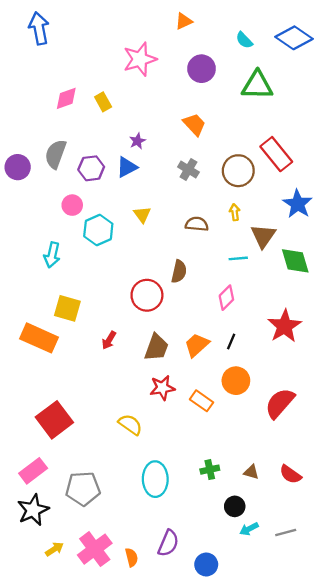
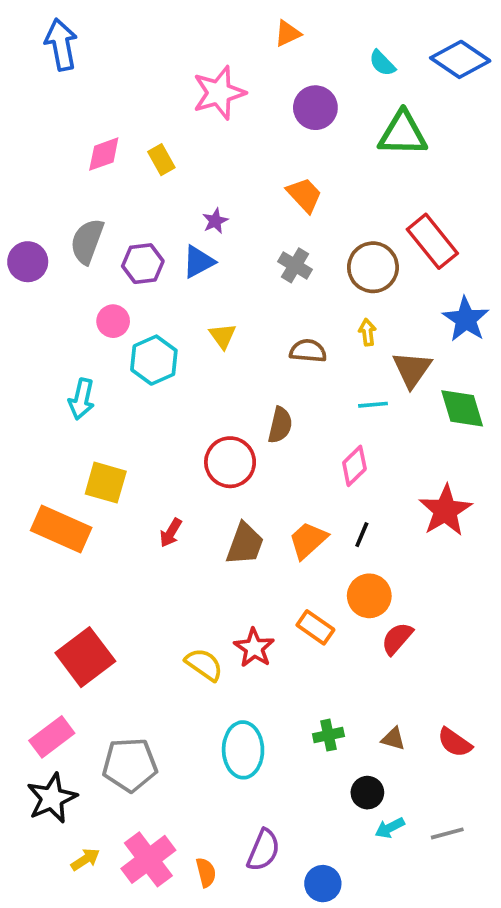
red star: (162, 388) -> (254, 648), moved, turned -30
red semicircle: (280, 403) -> (397, 639), moved, size x0.7

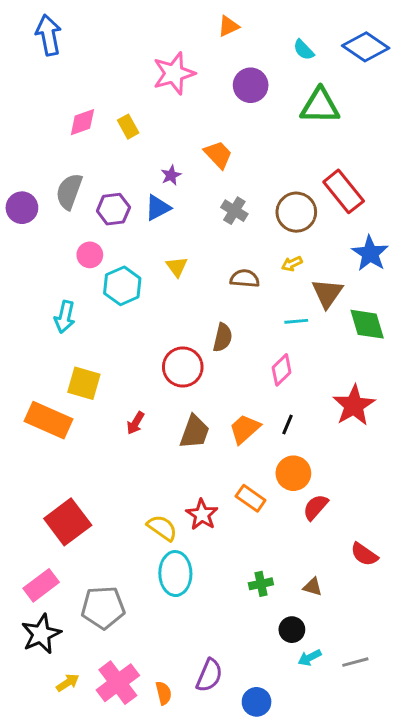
orange trapezoid: (304, 195) -> (218, 155), moved
yellow arrow: (367, 332) -> (292, 264), turned -108
red semicircle: (455, 742) -> (364, 554), moved
cyan ellipse: (243, 750) -> (175, 574), moved

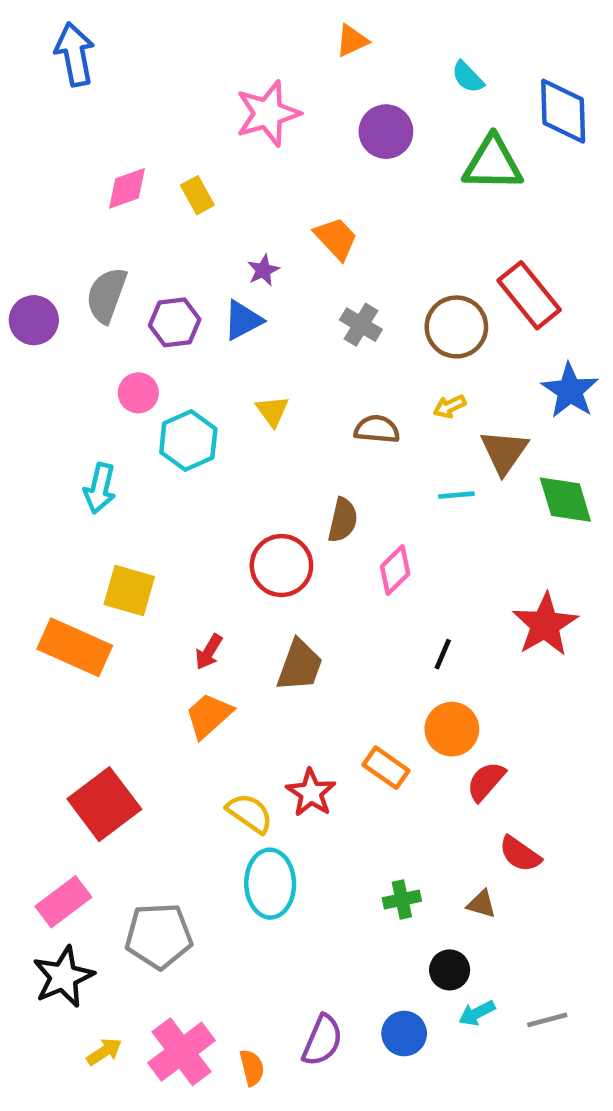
blue diamond: (366, 47) -> (563, 111), moved, turned 54
pink diamond: (282, 370) -> (395, 570), moved
orange trapezoid: (245, 429) -> (209, 715), moved
red semicircle: (364, 554) -> (520, 854), moved
blue circle: (257, 702) -> (404, 1034), moved

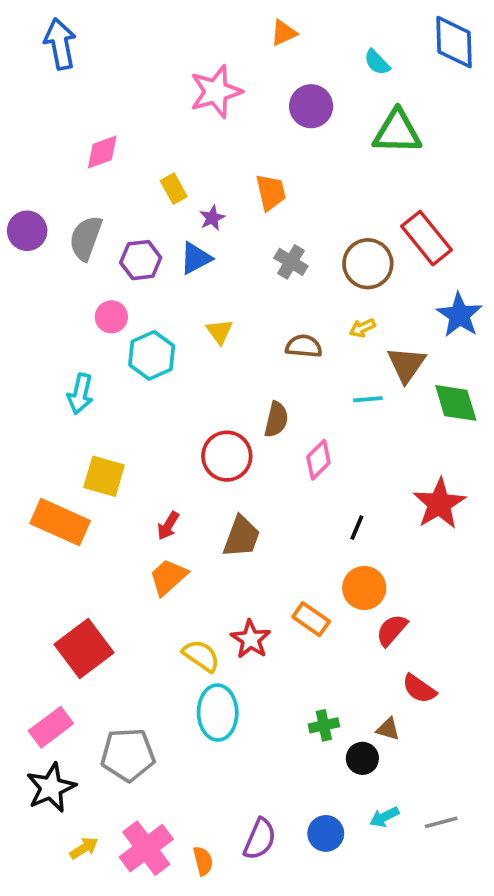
blue diamond: (563, 111) -> (454, 42), moved
yellow rectangle: (197, 195) -> (174, 189), moved
orange trapezoid: (336, 238) -> (271, 192), turned 30
purple circle: (34, 320) -> (27, 231), moved
black circle: (450, 970) -> (362, 758), moved

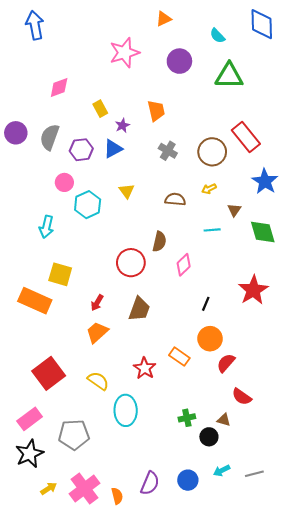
brown triangle: (406, 364) -> (234, 210), size x0.6
yellow semicircle: (201, 656) -> (98, 381), moved

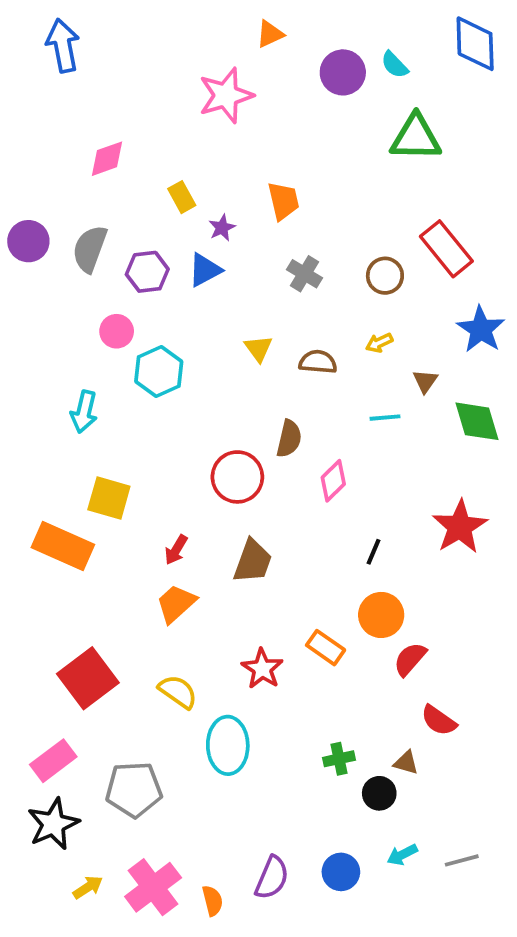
orange triangle: (164, 19) -> (270, 34), moved
purple circle: (179, 61) -> (343, 72), moved
brown circle: (212, 152) -> (385, 276), size x0.7
yellow triangle: (127, 191) -> (258, 349), moved

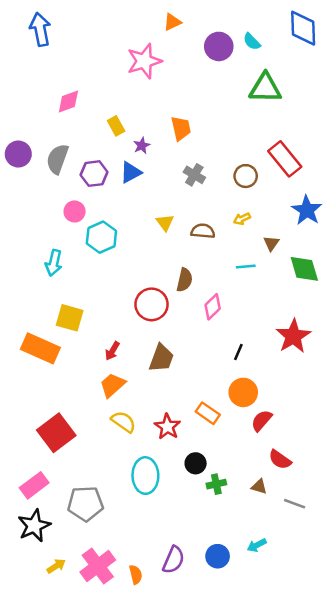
yellow semicircle: (178, 692) -> (123, 422), moved
black circle: (379, 793) -> (196, 463), moved
gray line: (462, 860) -> (295, 504), moved, turned 35

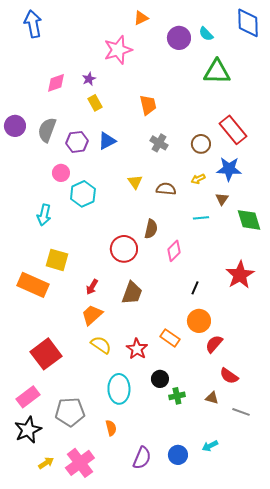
purple star: (142, 145) -> (89, 79), moved
blue star: (307, 210) -> (229, 169), moved, turned -30
orange semicircle: (136, 575) -> (111, 428), moved

